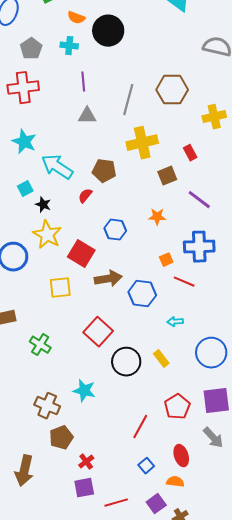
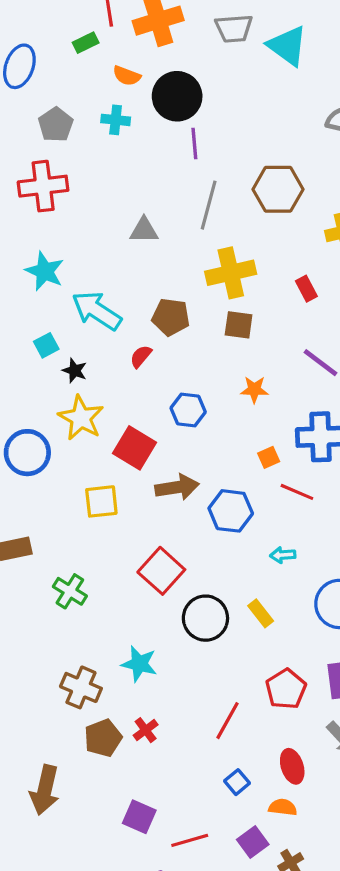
purple line: (83, 82) -> (194, 144), moved
brown square: (167, 176) -> (239, 325), moved, turned 30
red cross: (86, 462) -> (146, 730), moved
purple square: (84, 488) -> (139, 817), turned 35

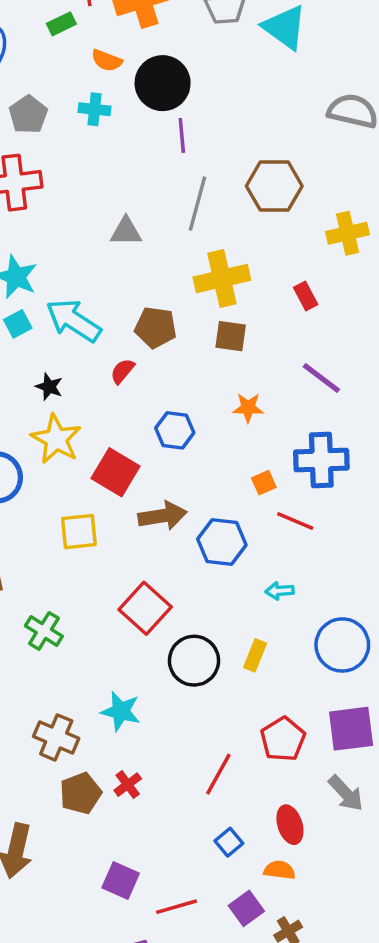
cyan square: (46, 345) -> (18, 324), moved
yellow rectangle: (261, 613) -> (255, 655), turned 60

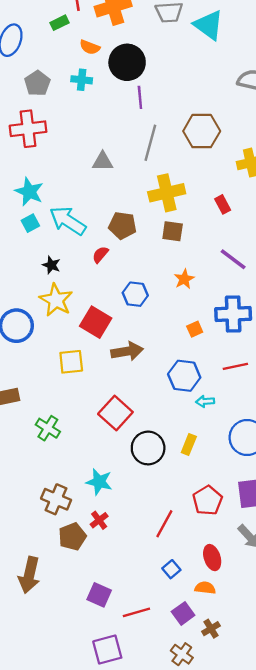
orange star: (248, 408) -> (184, 279), turned -30
red line: (295, 521) -> (235, 366), moved, turned -35
blue hexagon: (222, 542) -> (184, 376), moved
red cross: (128, 785) -> (99, 520), moved

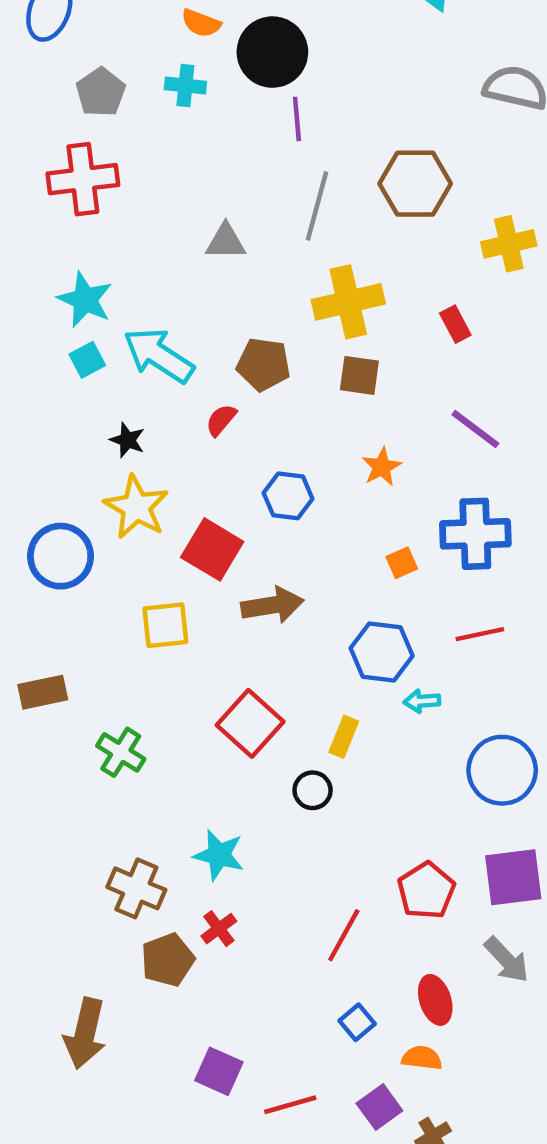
yellow rectangle: (189, 444) -> (344, 737), moved
black circle: (148, 448) -> (313, 790), size x0.6

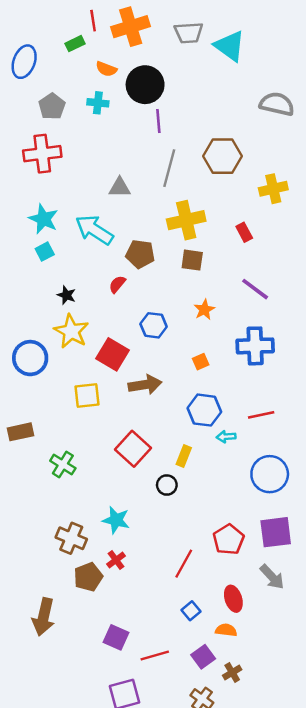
cyan arrow: (159, 355) -> (94, 230), moved
orange square: (402, 563) -> (201, 362), moved
red line: (480, 634) -> (261, 415), moved

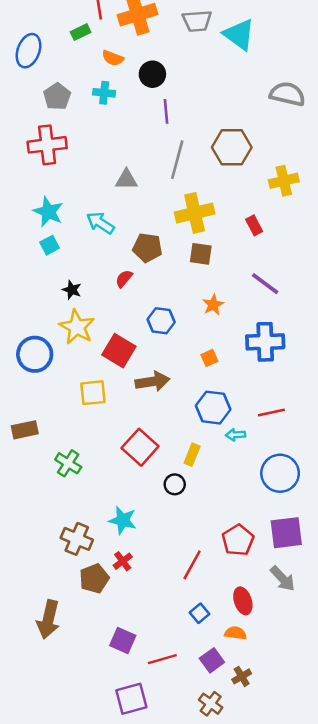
black circle: (145, 85) -> (152, 74), size x0.7
cyan arrow: (94, 230) -> (100, 223), size x0.7

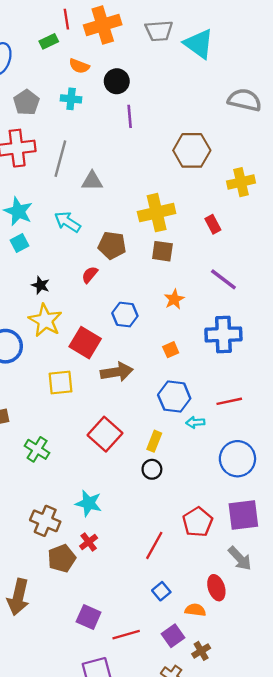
gray line: (177, 160) -> (60, 159), moved
black circle: (175, 484) -> (152, 469), moved
red ellipse: (243, 601) -> (216, 588), moved

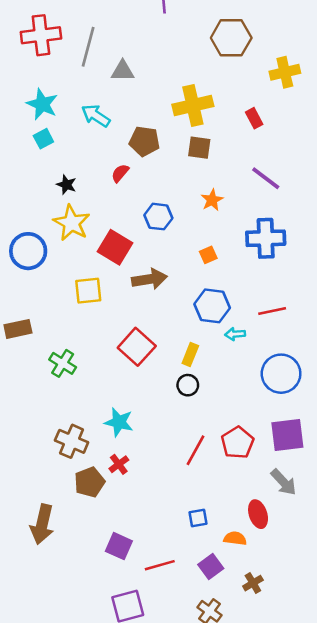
red line: (154, 545) -> (195, 450), moved
blue square: (161, 591) -> (198, 518), turned 30
brown cross: (201, 651) -> (253, 583), moved

